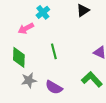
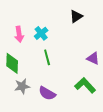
cyan cross: (43, 12) -> (41, 33), moved
pink arrow: (26, 28) -> (19, 34), turned -70

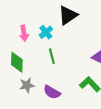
black triangle: (76, 16) -> (68, 15), moved, size x1.5

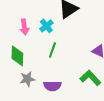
green line: (52, 56) -> (52, 50), turned 35
purple semicircle: (52, 92) -> (52, 86), turned -30

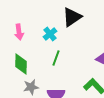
pink arrow: (24, 27) -> (19, 32), moved

